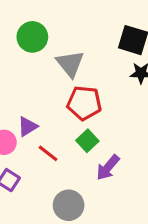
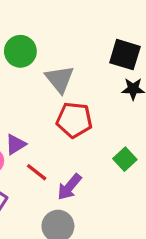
green square: (87, 141) -> (125, 159), moved
purple arrow: (108, 167) -> (69, 187), moved

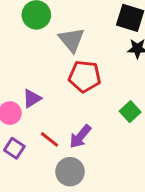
red line: (37, 172) -> (50, 139), moved

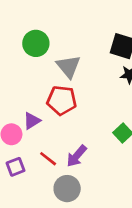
red pentagon: (85, 76) -> (62, 100), moved
purple square: (14, 148) -> (16, 167), turned 36

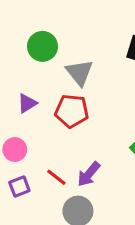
purple triangle: (32, 121) -> (27, 103), moved

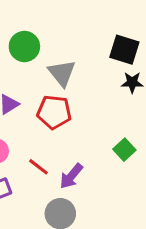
red line: (56, 177) -> (38, 167), moved

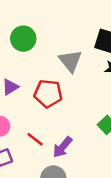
gray triangle: (62, 73) -> (70, 61), moved

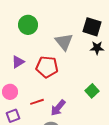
red line: (35, 139) -> (37, 102), turned -56

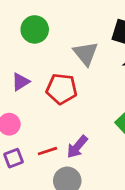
red line: (37, 102) -> (47, 151), moved

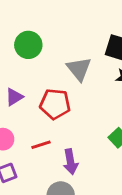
purple arrow: (77, 147) -> (71, 162), turned -50
red line: (47, 151) -> (41, 145), moved

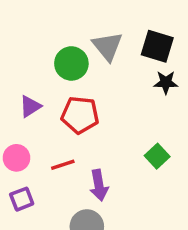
green circle: (28, 45) -> (71, 63), moved
gray triangle: (79, 69) -> (107, 46), moved

